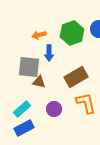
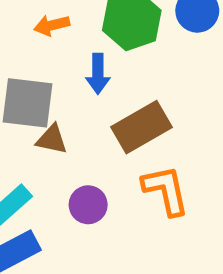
blue arrow: (49, 53) -> (98, 74), moved

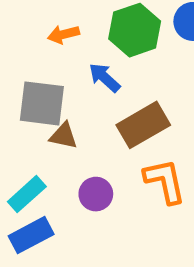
blue arrow: (98, 74) -> (104, 78), turned 132

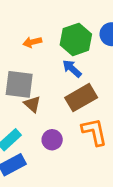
blue arrow: (104, 78) -> (72, 68), moved
brown triangle: (63, 136) -> (32, 104), turned 30

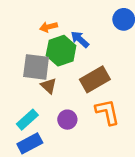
green hexagon: (76, 39) -> (61, 51), moved
blue arrow: (72, 68) -> (80, 39), moved

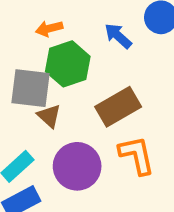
blue arrow: (80, 39) -> (118, 36), moved
purple circle: (67, 120) -> (77, 166), size x1.6

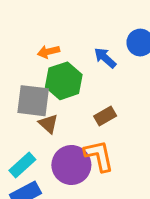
brown rectangle: (118, 107) -> (105, 116), size x0.6
orange L-shape: (137, 155) -> (99, 156), moved

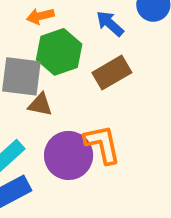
brown rectangle: (105, 116) -> (112, 73), moved, size x1.4
brown triangle: (48, 124) -> (40, 105), turned -30

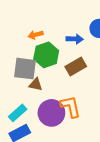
blue arrow: (110, 24) -> (75, 39), turned 140

